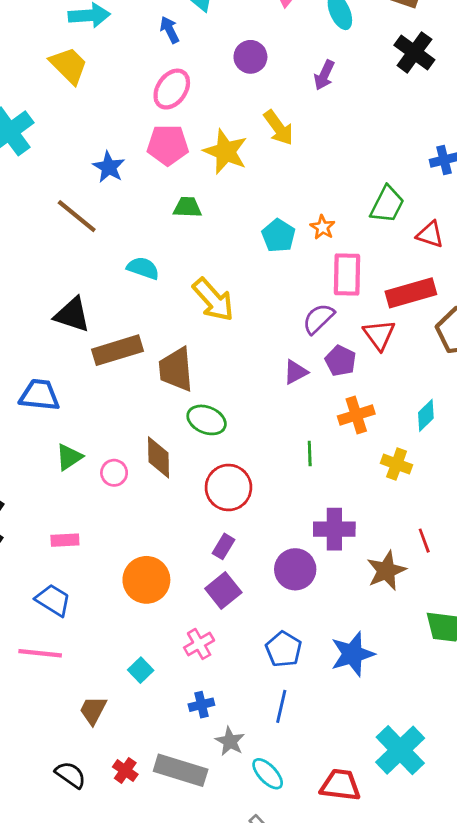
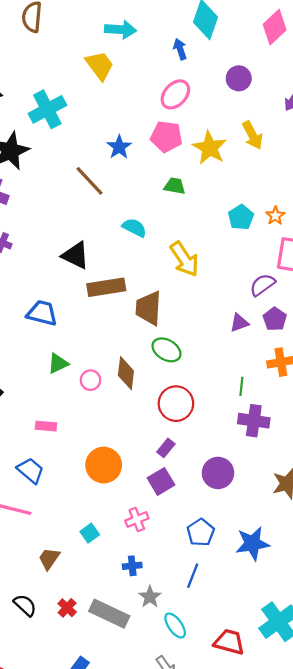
purple cross: (334, 529) -> (254, 421), moved

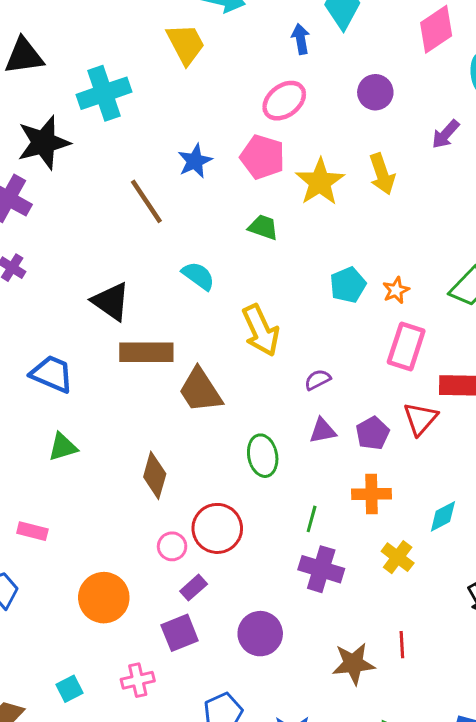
purple semicircle: (262, 285) -> (318, 380), moved, size x0.7
brown trapezoid: (149, 308) -> (200, 390), turned -45
green ellipse: (166, 350) -> (263, 456), moved, turned 40
pink circle: (90, 380) -> (172, 546), moved

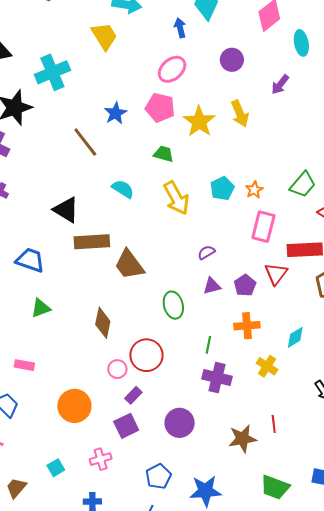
yellow arrow: (261, 330) -> (176, 198), moved

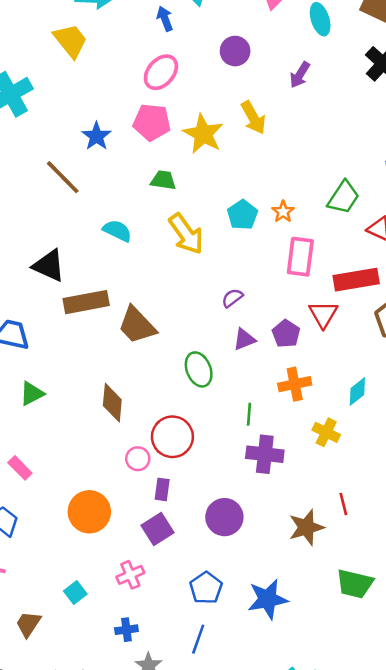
pink rectangle: (24, 365) -> (20, 468), turned 42
purple rectangle: (133, 395) -> (162, 489), turned -30

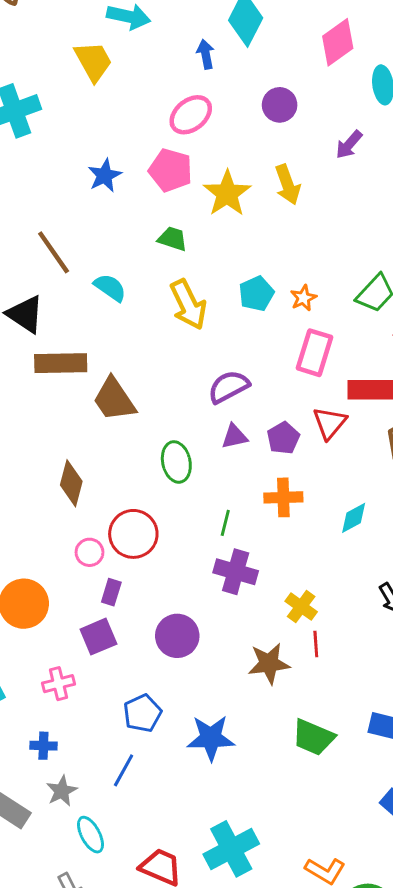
brown line: (63, 177) -> (54, 252), moved
purple semicircle: (232, 298) -> (229, 387), size x1.6
yellow cross: (326, 432) -> (301, 607), moved

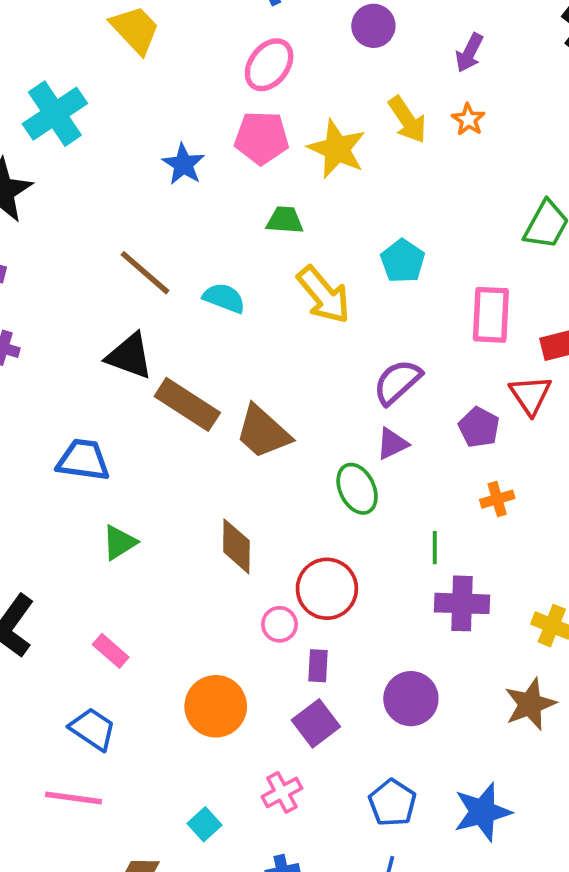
orange star: (303, 298) -> (468, 120), moved
brown rectangle: (61, 363) -> (187, 404), turned 48
purple triangle: (234, 436) -> (392, 444), moved
orange cross: (283, 497) -> (497, 499), size x0.7

